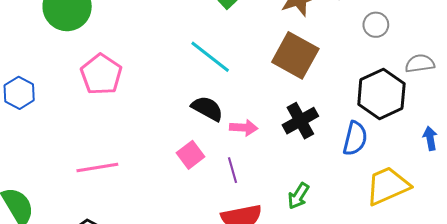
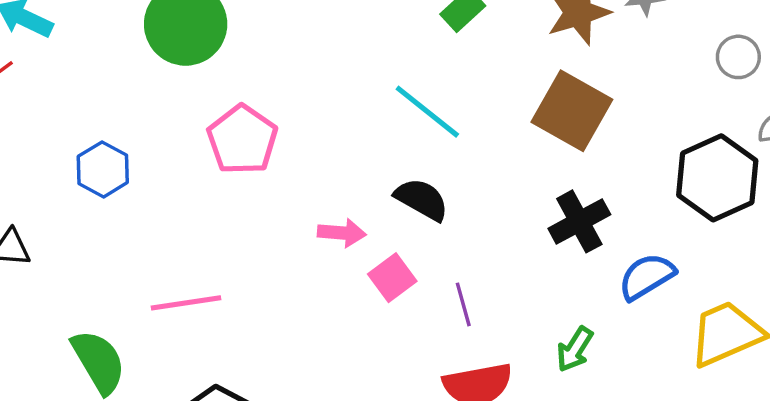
gray circle: (376, 25) -> (738, 57), moved
pink arrow: (244, 128) -> (342, 233), moved
blue semicircle: (355, 138) -> (647, 277), moved, turned -136
pink line: (97, 167) -> (186, 303), moved

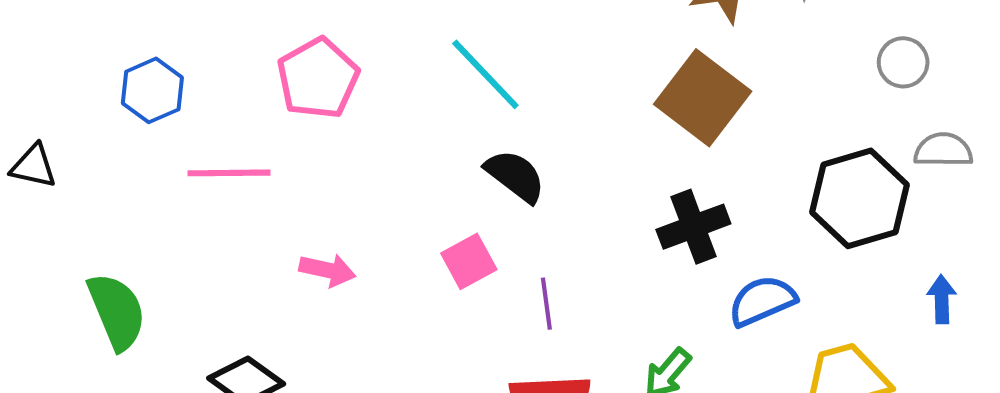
cyan line: (427, 112) -> (485, 74), moved
pink arrow: (342, 233) -> (327, 270), moved
pink line: (186, 303) -> (229, 173), moved

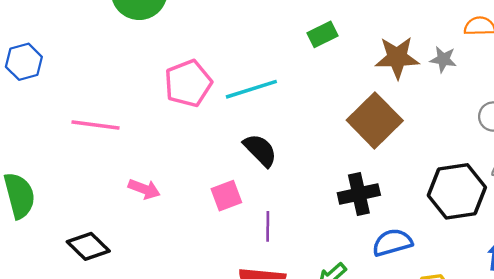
cyan line: (485, 74) -> (251, 89), turned -72
pink pentagon: (318, 78) -> (188, 83), moved
blue hexagon: (152, 90) -> (24, 62), moved

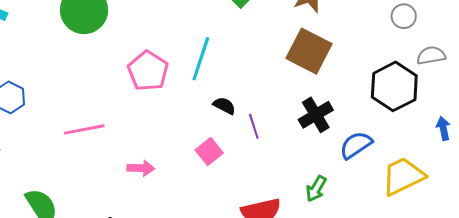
cyan line: (251, 89) -> (201, 59), turned -36
black semicircle: (260, 150) -> (224, 106), size x0.7
purple line: (268, 226) -> (254, 126), moved

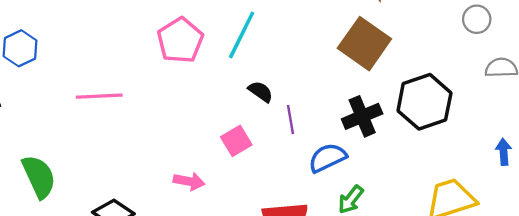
black hexagon: (394, 86) -> (424, 102), moved
blue semicircle: (356, 145) -> (327, 158), moved
pink arrow: (141, 168) -> (189, 181), moved

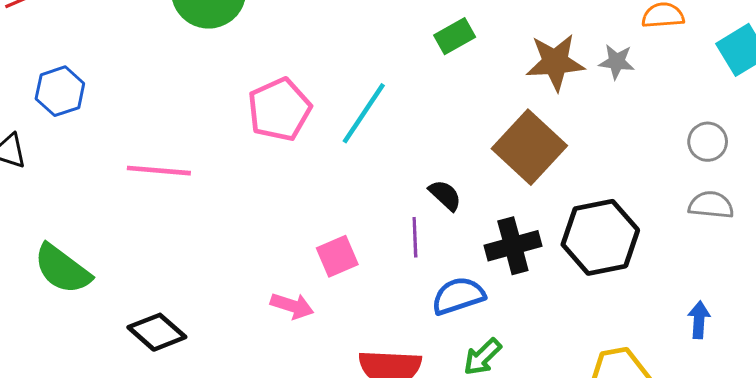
gray circle: (477, 19) -> (708, 142), moved
black semicircle: (261, 92) -> (445, 195), moved
green semicircle: (39, 177) -> (62, 269), turned 144
pink arrow: (189, 181) -> (292, 306), moved

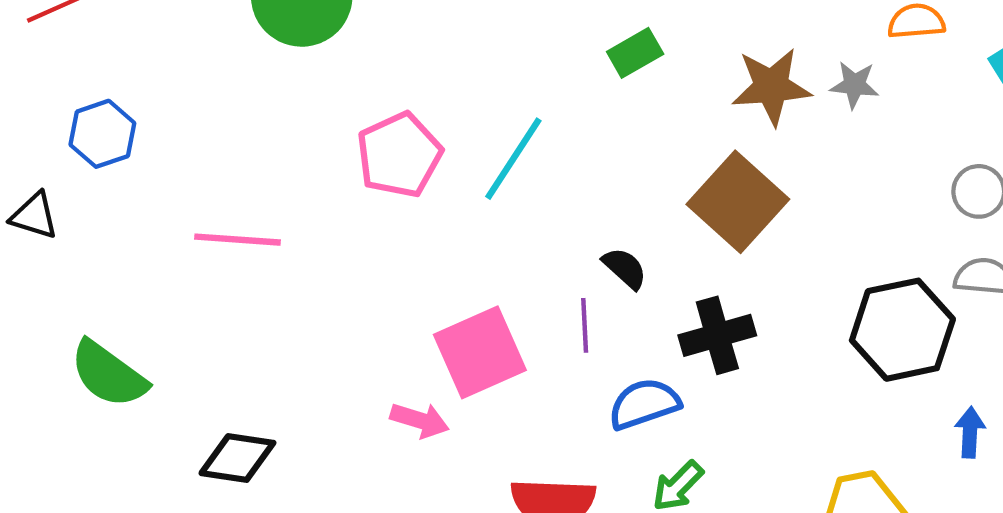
black hexagon: (600, 237) -> (902, 330), moved
pink square: (337, 256) -> (480, 352), size x1.6
black diamond: (157, 332) -> (237, 458), turned -32

